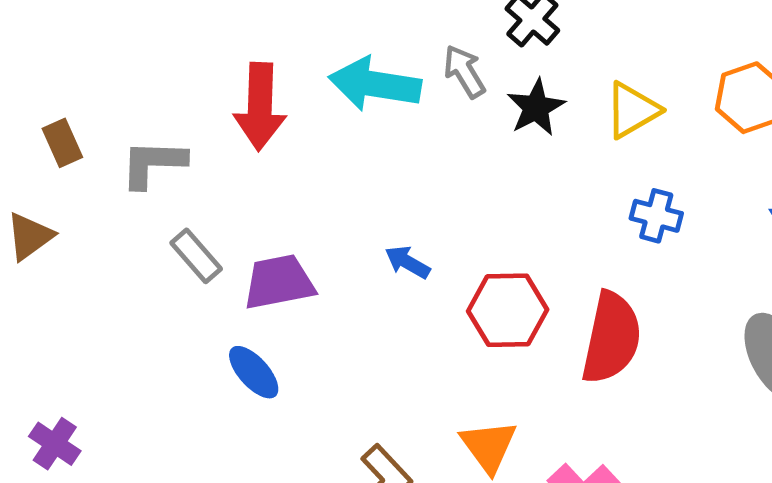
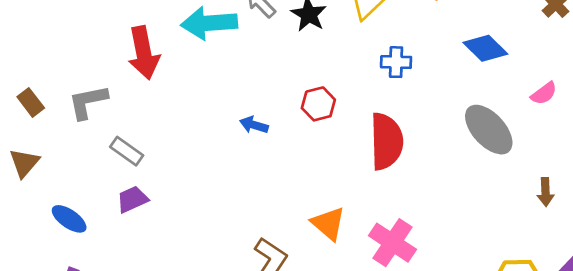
purple trapezoid: (279, 282) -> (132, 199), moved, size x0.7
red hexagon: (508, 310) -> (318, 104), moved, size x0.7
blue ellipse: (254, 372) -> (69, 219), moved

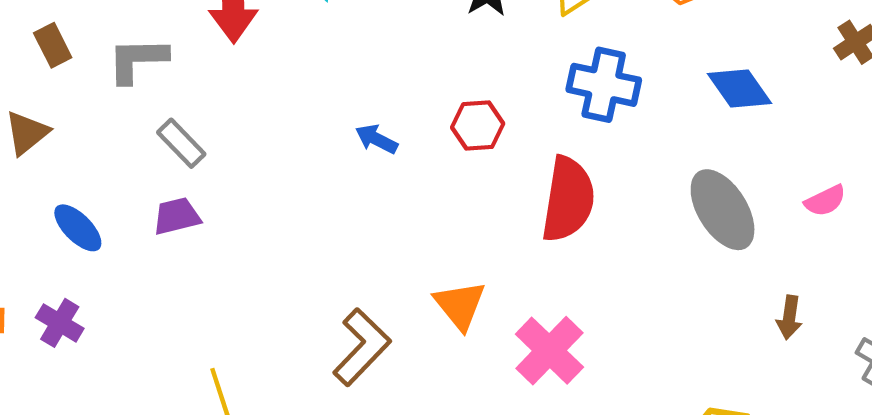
blue cross: (396, 62) -> (604, 85), size x1.5
pink semicircle: (544, 93) -> (825, 201), moved

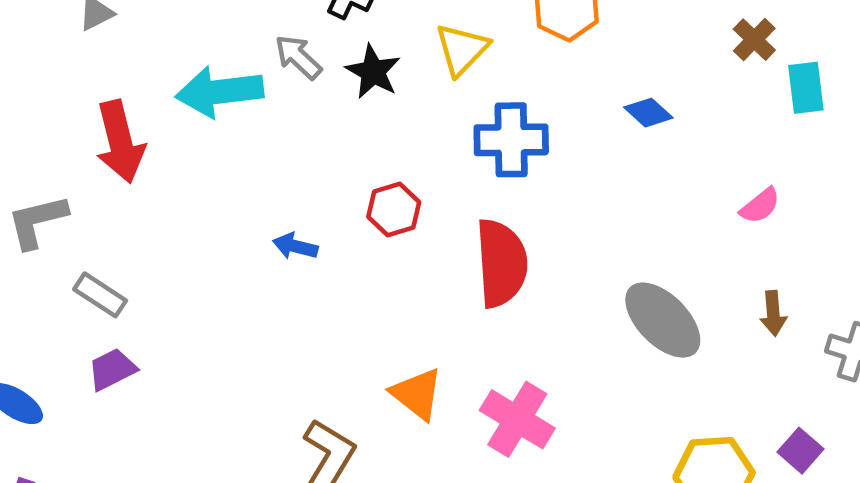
blue diamond: (740, 88) -> (648, 113), size x0.7
gray ellipse: (723, 210) -> (663, 320), moved
brown arrow: (789, 317) -> (773, 313), moved

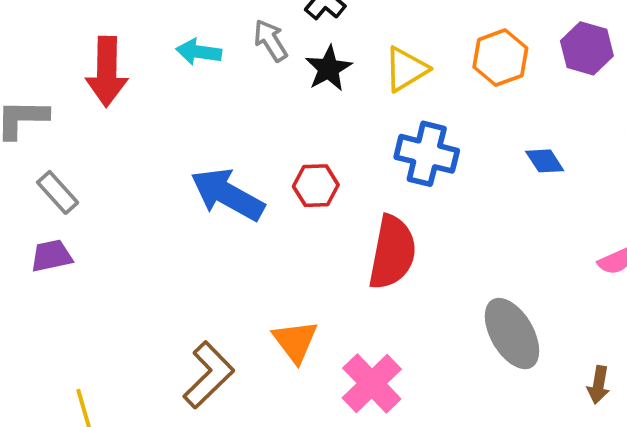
cyan arrow: (220, 92) -> (199, 52), size x0.6
blue arrow: (295, 246) -> (227, 194), size x2.0
brown arrow: (773, 313) -> (599, 385), moved

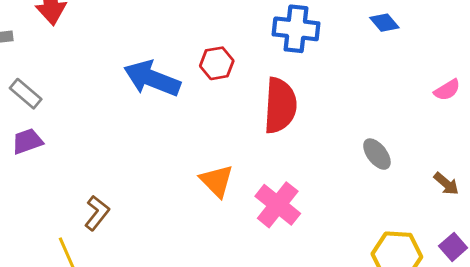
gray ellipse: (512, 334) -> (377, 154), size x0.6
brown L-shape: (209, 375) -> (97, 213), moved, size x0.7
brown arrow: (599, 385) -> (446, 184), turned -52

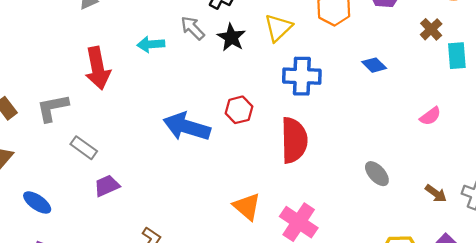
purple trapezoid: (27, 141) -> (107, 186), moved

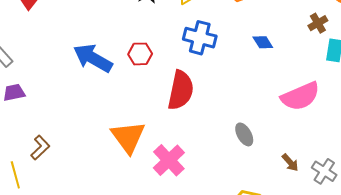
pink semicircle: (430, 116) -> (300, 96), size x2.0
orange triangle: (247, 207) -> (128, 137), size x1.4

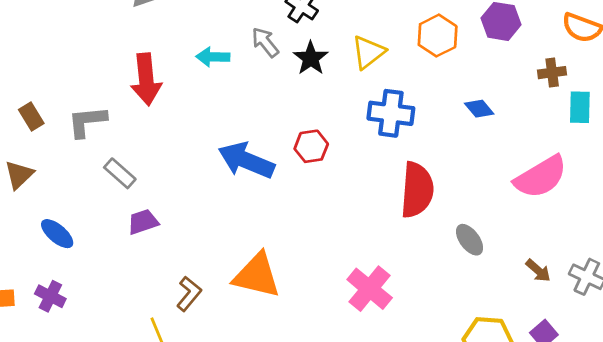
brown cross: (318, 23) -> (552, 73), turned 30
red semicircle: (181, 90) -> (417, 190), moved
orange triangle: (128, 137) -> (257, 276), moved, turned -33

